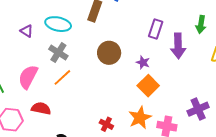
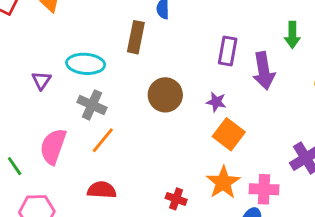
purple triangle: (27, 31) -> (41, 80), turned 40
red semicircle: (41, 108) -> (102, 190), moved

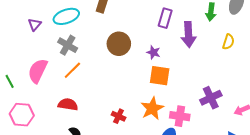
cyan ellipse: (86, 64) -> (66, 16), turned -30
orange square: (229, 134) -> (160, 76), turned -35

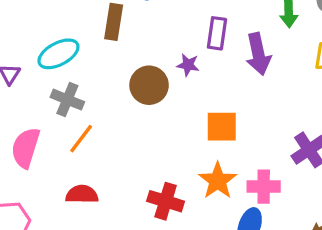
purple star: (153, 52) -> (188, 65), moved
red cross: (119, 116) -> (166, 201), size x1.5

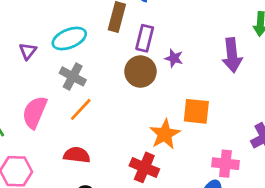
purple rectangle: (217, 33) -> (145, 38), moved
orange star: (218, 181) -> (165, 134), moved

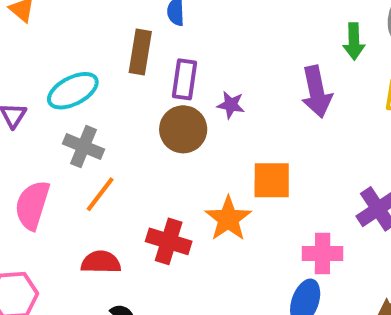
red cross: (144, 167) -> (169, 241), moved

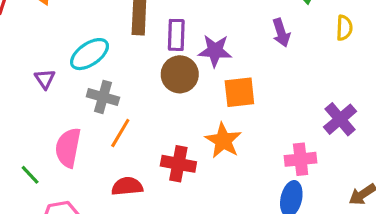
purple arrow: (317, 92) -> (281, 33), size x0.7
purple star: (231, 105) -> (215, 51), size x1.5
orange square: (272, 180) -> (239, 92), moved

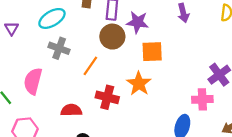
purple triangle: (45, 79) -> (12, 28), moved
orange line: (120, 133) -> (90, 66), moved
pink cross: (301, 159) -> (202, 99), moved

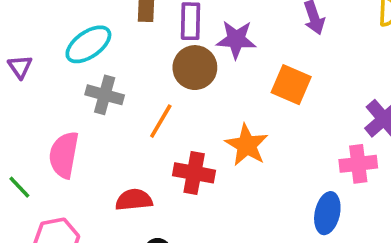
orange square: (152, 52) -> (291, 85), moved, turned 30

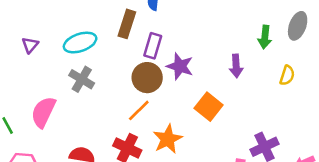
orange line: (161, 121) -> (139, 110), moved

